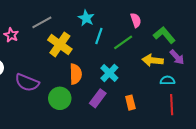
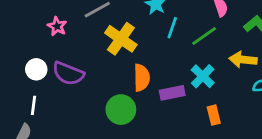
cyan cross: (109, 73) -> (203, 76), moved
purple semicircle: (27, 82) -> (68, 73), moved
purple rectangle: (98, 98) -> (172, 93), moved, turned 42

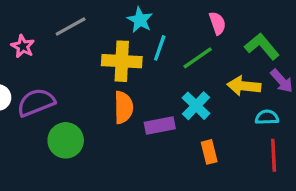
yellow cross: (121, 39) -> (122, 61), moved, turned -32
purple semicircle: (68, 73) -> (36, 102), turned 136
green circle: (121, 110) -> (66, 140), moved

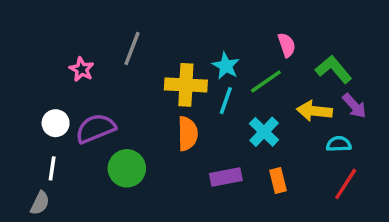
cyan star: (140, 20) -> (226, 66), moved
gray line: (71, 27) -> (132, 48), turned -40
cyan line: (160, 48) -> (226, 101), moved
purple rectangle: (160, 126) -> (226, 177), moved
red line: (274, 155) -> (346, 184), turned 36

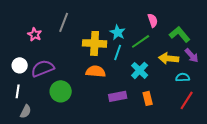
orange semicircle: (188, 134) -> (96, 71), turned -84
gray semicircle: (40, 203) -> (26, 111), moved

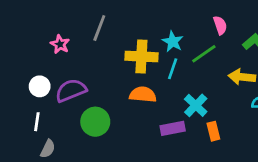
cyan cross: (140, 70) -> (196, 105), moved

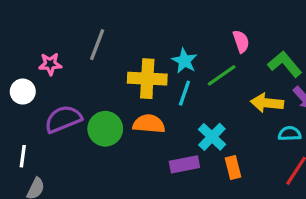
pink star: (60, 44) -> (50, 64), turned -30
white circle: (40, 86) -> (23, 92), moved
green circle: (95, 122) -> (105, 129), moved

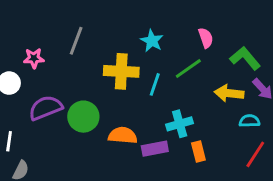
cyan star: (184, 61) -> (152, 41), moved
orange semicircle: (149, 124) -> (123, 135), moved
cyan cross: (212, 137) -> (180, 124), turned 30

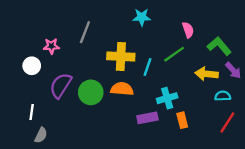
cyan star: (152, 41) -> (142, 17), moved, turned -30
purple semicircle: (46, 108) -> (61, 85), turned -36
orange semicircle: (123, 135) -> (122, 89), moved

